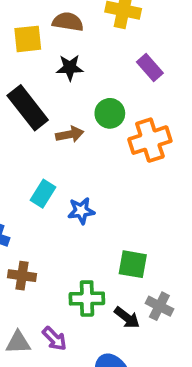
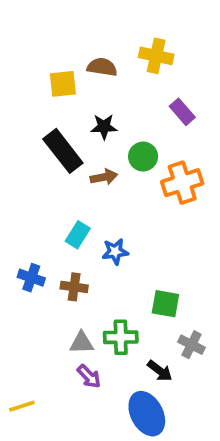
black star: (70, 68) -> (104, 127), moved
brown cross: (22, 276) -> (74, 287), moved
black arrow: (127, 318) -> (160, 371), moved
gray triangle: (18, 342) -> (82, 343), moved

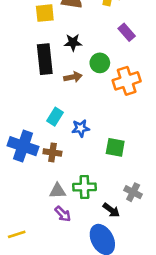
black rectangle: (63, 151) -> (45, 59), turned 32
blue cross: (31, 278) -> (23, 146), size x1.6
green square: (165, 304) -> (115, 147), moved

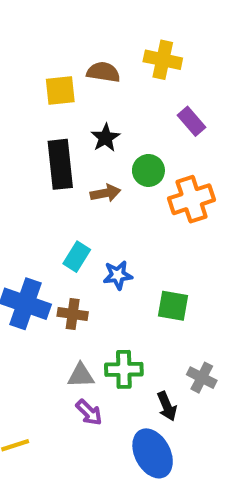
black star: (73, 42) -> (105, 138), turned -30
black arrow: (111, 210) -> (167, 406), turned 30

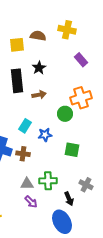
green circle: (148, 170) -> (65, 114), moved

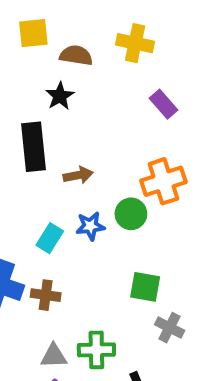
yellow square: (17, 45) -> (33, 33), moved
black star: (39, 68) -> (60, 96), moved
blue star: (45, 135) -> (90, 226), moved
gray cross: (86, 185) -> (170, 328), moved

